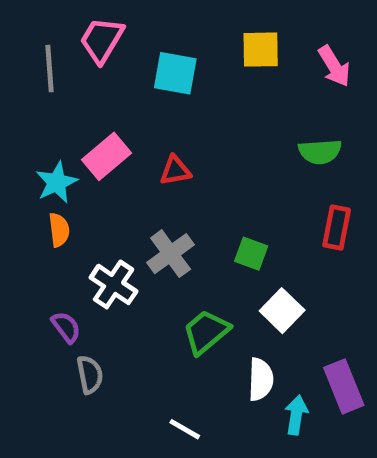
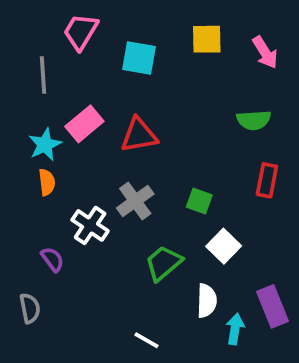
gray line: (50, 69) -> (43, 75), moved
red triangle: (175, 171) -> (139, 135), size x1.5
gray semicircle: (90, 375) -> (30, 308), moved

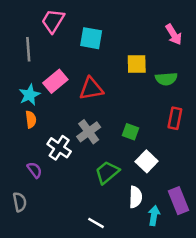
yellow square: (207, 39) -> (137, 64), moved

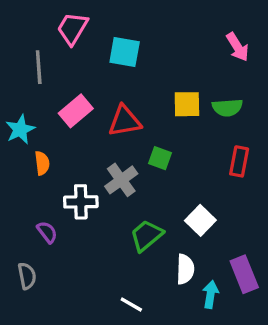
yellow square: (137, 64) -> (187, 104), moved
cyan star: (30, 95) -> (20, 129), moved
green square: (131, 132) -> (160, 158), moved
white cross: (59, 148) -> (81, 202), turned -35

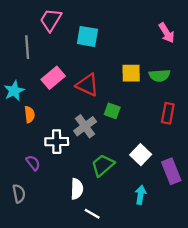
red triangle: (125, 121) -> (87, 85), turned 35
white semicircle: (185, 269) -> (77, 189), moved
purple rectangle: (244, 274) -> (171, 171), moved
cyan arrow: (210, 294) -> (141, 195), moved

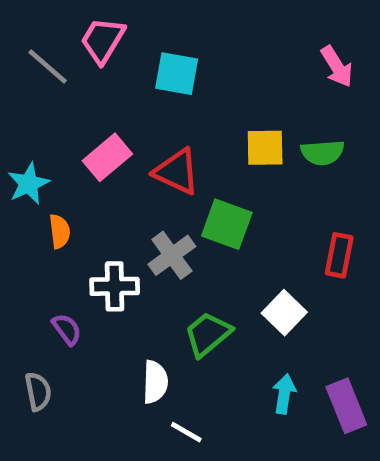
gray line: (27, 47) -> (48, 67), moved, turned -45
green square: (112, 111) -> (227, 224), size x1.5
red rectangle: (168, 113) -> (339, 255), moved
purple rectangle: (171, 171) -> (346, 406), moved

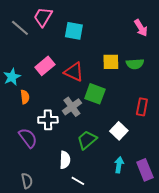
purple semicircle: (67, 329) -> (28, 138), size x1.5
gray semicircle: (38, 391) -> (27, 181), moved

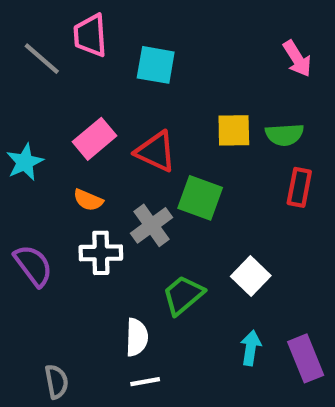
pink trapezoid: (43, 17) -> (90, 35), turned -35
orange semicircle: (25, 97) -> (88, 200), moved, turned 120
red rectangle: (142, 107) -> (299, 187), moved
purple semicircle: (28, 138) -> (33, 266), moved
white line: (78, 181) -> (145, 382), moved, turned -40

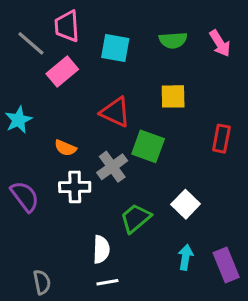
green semicircle: (285, 135) -> (173, 40), moved
pink rectangle: (94, 139) -> (62, 71), moved

